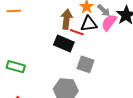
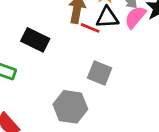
black rectangle: (64, 44) -> (35, 40), moved

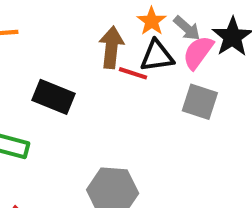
gray square: (100, 73) -> (200, 102), moved

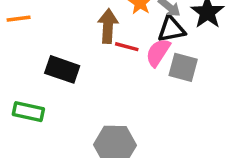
pink semicircle: (198, 52) -> (158, 52), moved
black triangle: (157, 56) -> (171, 29), moved

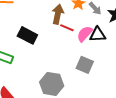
black triangle: (171, 29) -> (98, 35), moved
gray square: (183, 67) -> (85, 65), moved

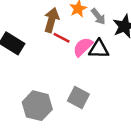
gray square: (85, 65) -> (78, 98), moved

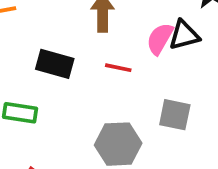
red line: (62, 38) -> (118, 68), moved

